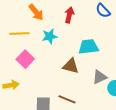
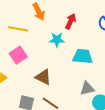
cyan star: (50, 36) -> (57, 40), moved
brown triangle: (71, 66) -> (43, 77), moved

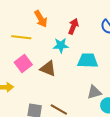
brown triangle: (43, 77) -> (48, 69), moved

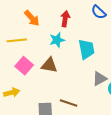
cyan trapezoid: (88, 61) -> (87, 49), turned 90

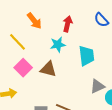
yellow line: (17, 40) -> (18, 42), turned 48

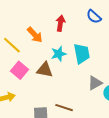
orange arrow: (34, 21) -> (35, 35), moved
cyan star: (58, 45) -> (59, 54), moved

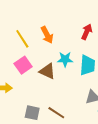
red arrow: (60, 23) -> (87, 32), moved

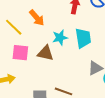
pink square: (23, 65) -> (20, 53), turned -36

